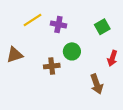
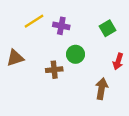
brown arrow: (97, 84) -> (102, 89), turned -150

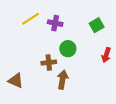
brown triangle: (15, 58) -> (16, 81), moved, turned 42
brown arrow: (102, 89) -> (63, 80), moved

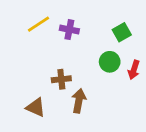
green circle: (68, 49) -> (110, 62), moved
brown triangle: (16, 81) -> (36, 107), moved

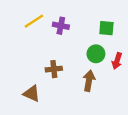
green square: (122, 32) -> (106, 28), turned 35
brown arrow: (79, 101) -> (89, 81), moved

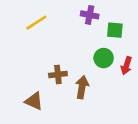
purple cross: (61, 26) -> (90, 15), moved
brown arrow: (89, 81) -> (82, 87), moved

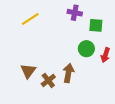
brown cross: (58, 74) -> (48, 80), moved, turned -32
brown triangle: (34, 101) -> (28, 71), moved, turned 42

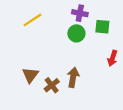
green circle: (86, 49) -> (76, 33), moved

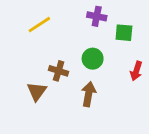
green circle: (76, 33) -> (93, 59), moved
brown cross: (52, 85) -> (59, 71), moved, turned -35

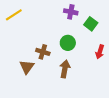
yellow line: (39, 25) -> (14, 15), moved
green square: (124, 33) -> (91, 24), turned 32

